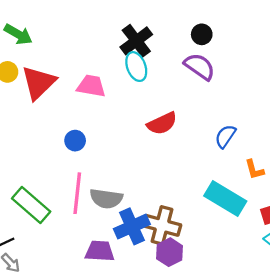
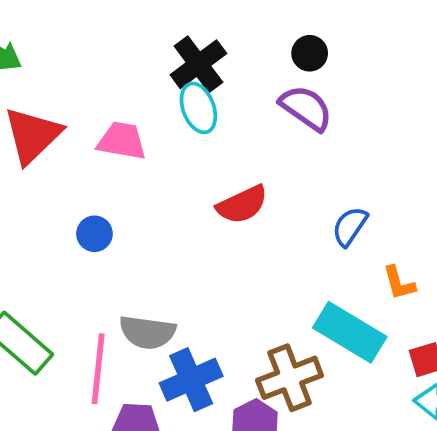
pink line: (77, 193) -> (98, 369), moved
brown cross: (162, 225) -> (290, 378), moved, turned -36

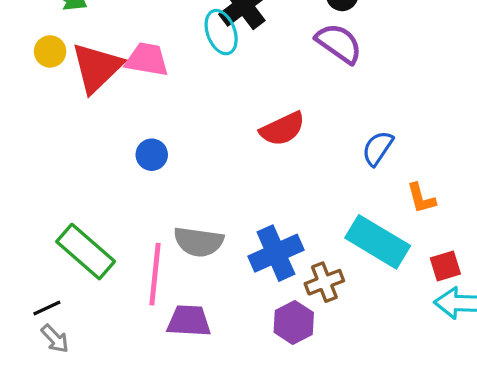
cyan ellipse: (198, 108) -> (221, 32), moved
pink trapezoid: (122, 141) -> (147, 60), moved
brown cross: (290, 378) -> (324, 282), size x0.7
blue cross: (191, 380) -> (276, 253), moved

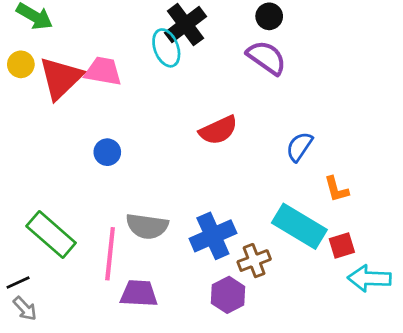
red square: (445, 266) -> (342, 245), moved

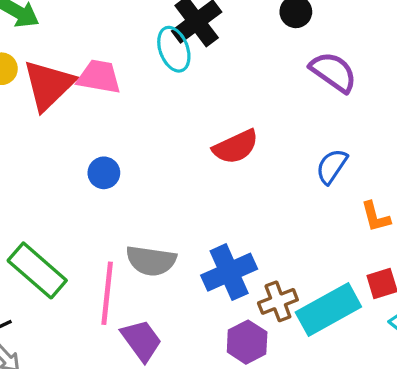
purple semicircle: (266, 57) -> (333, 72), moved
cyan rectangle: (299, 226) -> (328, 310), moved, turned -60
purple trapezoid: (139, 293) -> (141, 340), turned 51

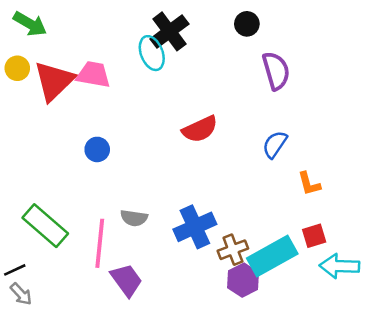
purple semicircle: (333, 72) -> (276, 71), turned 39
gray semicircle: (151, 261) -> (134, 218), size x0.7
purple hexagon: (247, 342) -> (243, 280), moved

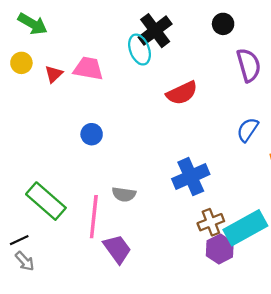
red triangle: (54, 81) -> (54, 74), size x0.5
red semicircle: (200, 129) -> (182, 93), moved
blue cross: (195, 227) -> (191, 177), moved

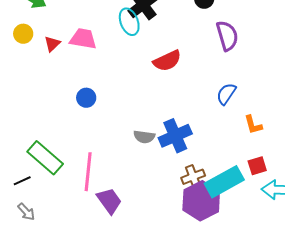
gray semicircle: (124, 194) -> (144, 137), moved
black line: (19, 240) -> (22, 181), moved
purple hexagon: (220, 249) -> (201, 201), size x1.5

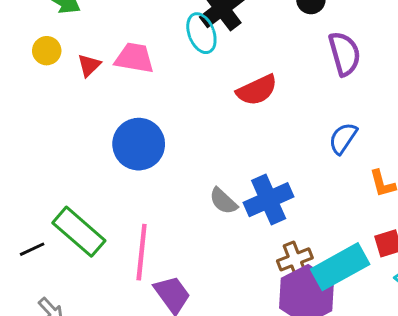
blue circle: (86, 98) -> (139, 144), size x1.8
gray semicircle: (144, 137) -> (223, 201), turned 35
black line: (22, 181) -> (32, 249), moved

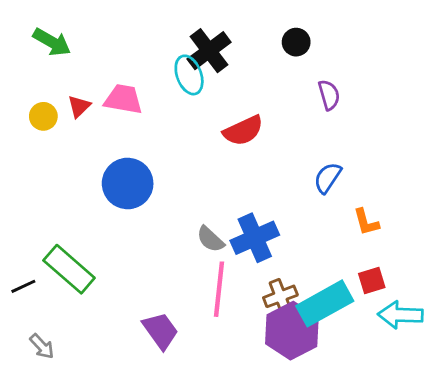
yellow circle: (47, 51) -> (43, 116), moved
purple semicircle: (344, 54) -> (329, 95), size x0.7
pink line: (142, 252) -> (219, 289), moved

